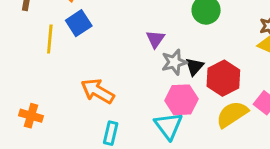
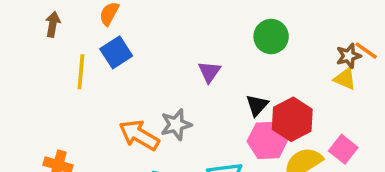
gray star: (174, 62) -> (176, 125), moved
pink hexagon: (181, 100) -> (268, 140), moved

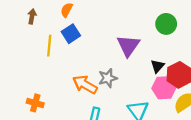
purple triangle: (209, 72) -> (128, 46), size x1.6

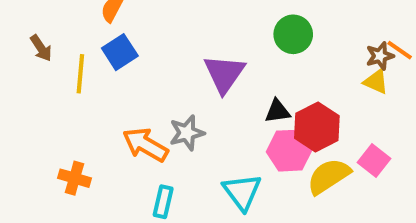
brown arrow: (32, 16) -> (41, 48), moved, turned 136
black triangle: (157, 66) -> (277, 111), turned 40
orange cross: (35, 103) -> (74, 178), moved

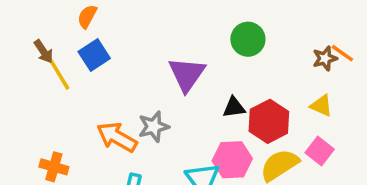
brown arrow: (41, 48) -> (43, 51), moved
yellow line: (80, 74) -> (59, 74), turned -36
yellow triangle: (376, 82) -> (321, 106), moved
pink hexagon: (289, 151) -> (232, 160), moved

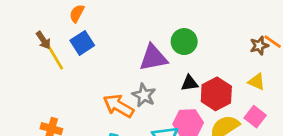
green circle: (248, 39) -> (184, 42), moved
purple triangle: (187, 74) -> (153, 58), turned 44
gray star: (154, 127) -> (144, 95), moved, turned -30
orange arrow: (117, 137) -> (118, 106), moved

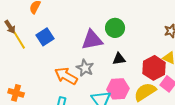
blue square: (82, 43) -> (45, 37), moved
red hexagon: (216, 94) -> (154, 68), moved

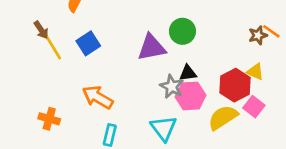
gray star: (85, 68) -> (172, 86), moved
orange arrow: (66, 76) -> (98, 97), moved
pink hexagon: (118, 89) -> (191, 96), moved

